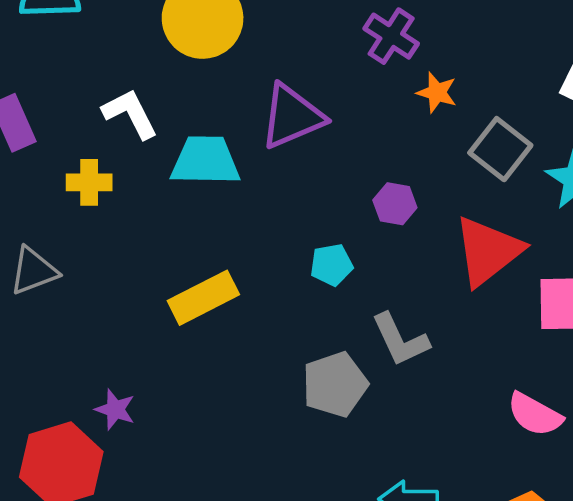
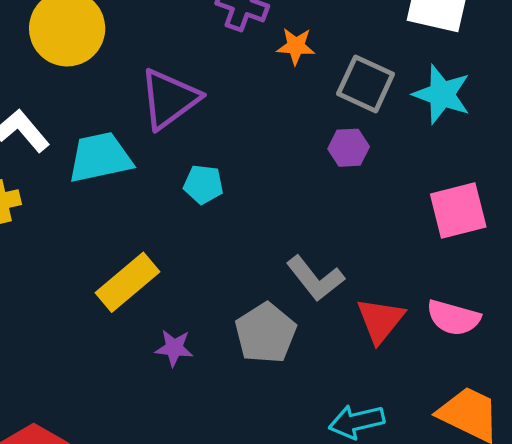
purple hexagon: (395, 204) -> (349, 148), moved
red triangle: (488, 251) -> (380, 320), moved, size x0.7
cyan pentagon: (331, 265) -> (203, 184), moved, turned 30
purple star: (115, 409) -> (174, 348), moved

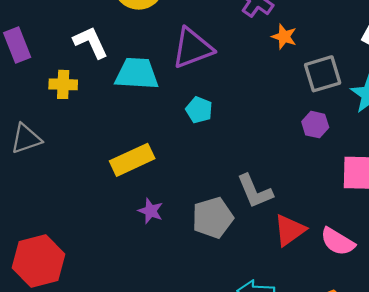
gray square: (366, 84) -> (323, 74), turned 33
purple hexagon: (349, 148) -> (315, 125), moved

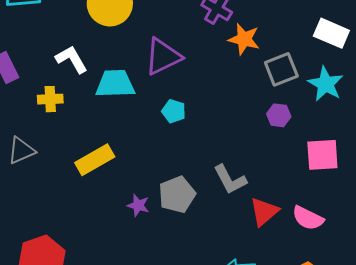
orange star: (284, 37) -> (244, 39), size x1.4
yellow rectangle: (132, 160) -> (95, 160), moved
gray pentagon: (213, 218) -> (177, 195), moved

